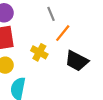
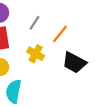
gray line: (51, 14) -> (35, 23), moved, turned 56

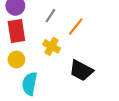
black trapezoid: (74, 63) -> (81, 70), moved

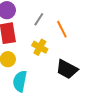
orange line: (76, 27) -> (62, 29), turned -66

